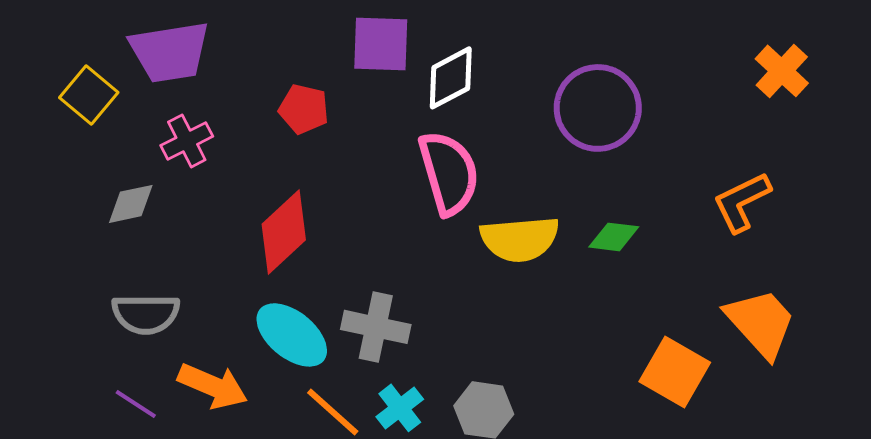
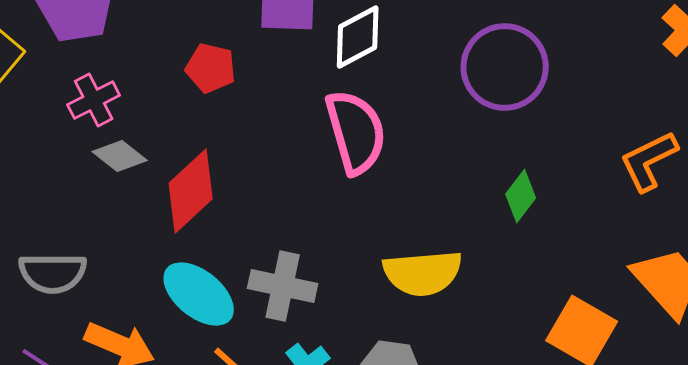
gray diamond: (131, 204) -> (120, 156), moved, turned 50
green diamond: (614, 237) -> (521, 196), turned -60
yellow semicircle: (520, 239) -> (423, 273), moved

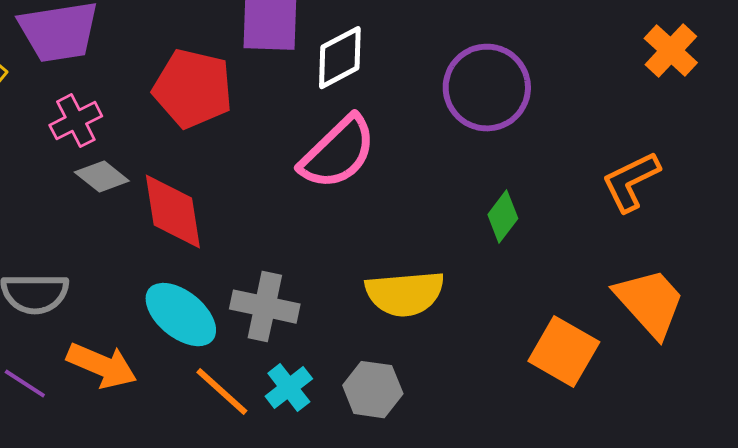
red pentagon: (211, 68) -> (193, 89), size x1.6
pink semicircle: (356, 132) -> (338, 153), turned 62
red diamond: (191, 191) -> (173, 212), turned -56

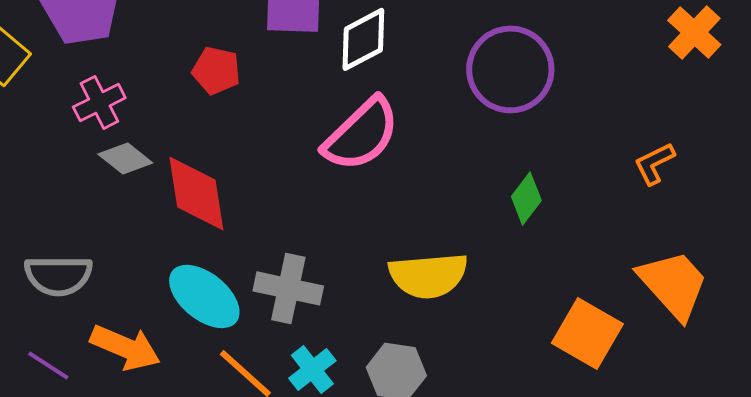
red pentagon: (193, 89) -> (216, 70), size x0.6
orange L-shape: (631, 182) -> (654, 163), size x0.7

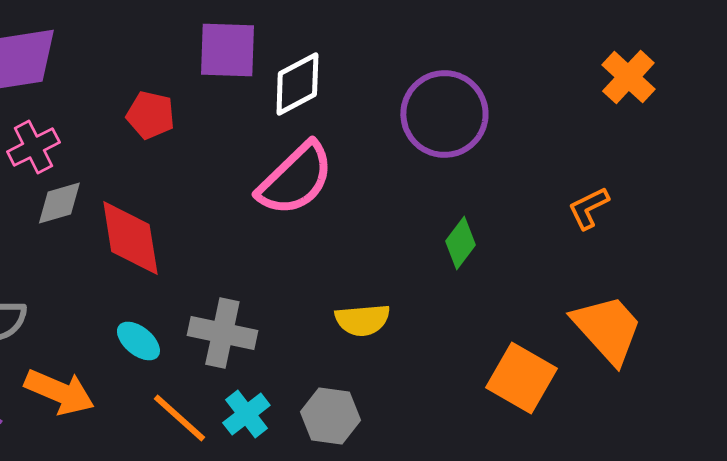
gray diamond: (125, 158) -> (59, 203), turned -54
yellow semicircle: (428, 275) -> (362, 320), size x0.7
cyan ellipse: (204, 296) -> (138, 341), size x0.6

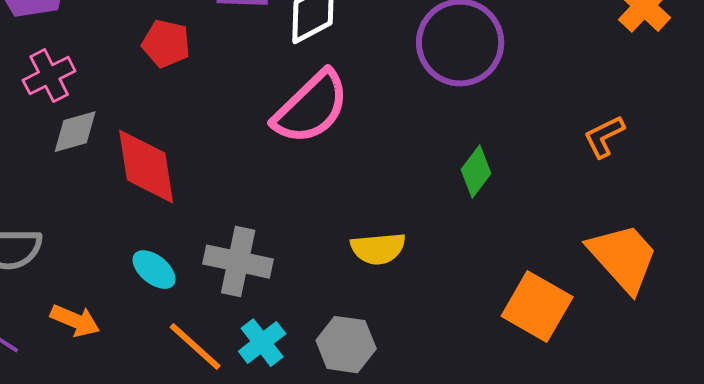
orange arrow: (59, 392) -> (75, 321), size x0.7

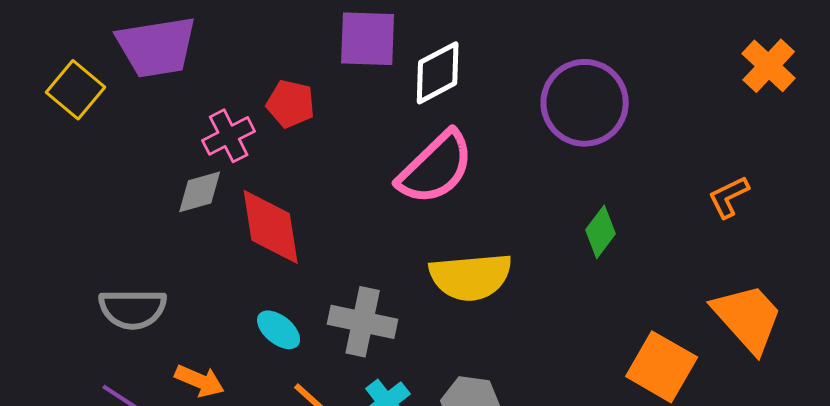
pink cross: (49, 76) -> (229, 136), moved
yellow semicircle: (378, 249) -> (471, 277), moved, size x1.5

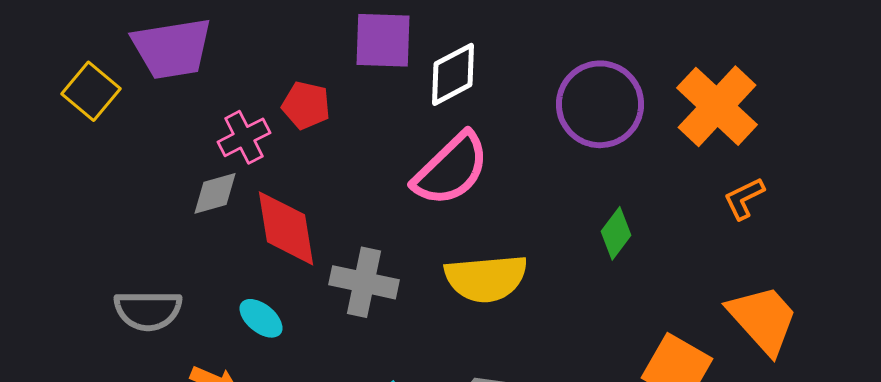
orange cross: (769, 66) -> (717, 106), moved, size x1.5
gray cross: (363, 322) -> (364, 282), moved
cyan ellipse: (279, 330) -> (261, 318), moved

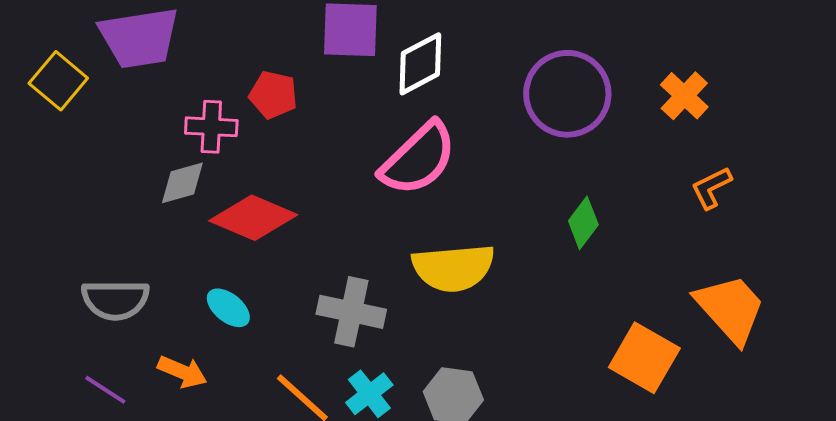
orange cross: (717, 106) -> (684, 96), size x0.6
pink cross: (244, 137) -> (211, 127), turned 30
red diamond: (286, 228) -> (253, 218), turned -58
gray cross: (364, 282) -> (351, 312), moved

